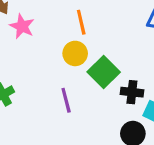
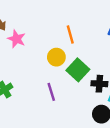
orange line: (81, 22) -> (70, 34), moved

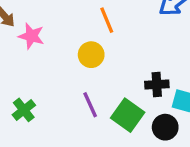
green square: (78, 70) -> (128, 115), moved

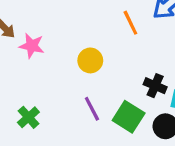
orange line: (107, 20) -> (130, 23), moved
black cross: (157, 84) -> (155, 86), turned 30

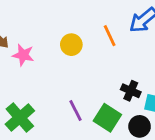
yellow circle: (90, 60) -> (71, 45), moved
green cross: (28, 117) -> (20, 118), size x1.5

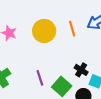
yellow circle: (71, 45) -> (44, 31), size x1.5

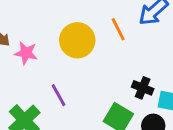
purple line: (40, 78) -> (58, 95), moved

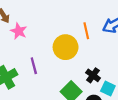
yellow circle: (77, 40) -> (66, 47), moved

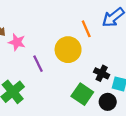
purple line: (34, 66) -> (38, 64), moved

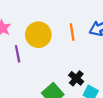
yellow circle: (68, 50) -> (38, 35), moved

